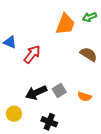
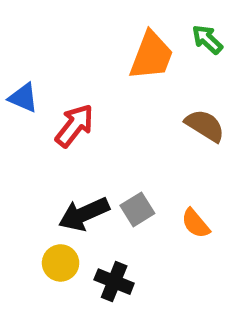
green arrow: (90, 17) -> (207, 39), turned 64
orange semicircle: (84, 97) -> (196, 223), turned 32
yellow circle: (14, 114) -> (61, 263), moved

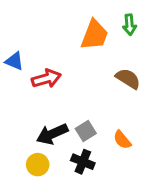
green arrow: (207, 39) -> (129, 25), turned -138
red arrow: (75, 126) -> (46, 79), turned 36
black cross: (114, 282) -> (83, 162), moved

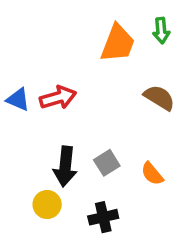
blue triangle: (14, 61) -> (18, 99), moved
black arrow: (52, 134) -> (65, 166), turned -60
black cross: (83, 162) -> (103, 217), moved, turned -35

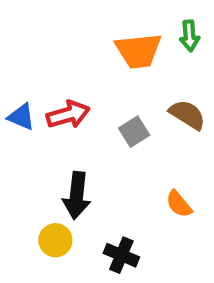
orange trapezoid: (118, 43) -> (138, 51), turned 63
gray square: (107, 163) -> (134, 132), moved
black cross: (103, 217) -> (121, 255), turned 36

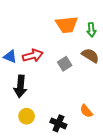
green arrow: (190, 36) -> (91, 30), moved
black arrow: (77, 196) -> (20, 86), moved
orange semicircle: (179, 204) -> (86, 111), moved

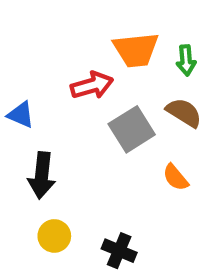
red arrow: (33, 56) -> (92, 85), moved
gray square: (65, 64) -> (132, 129), size x1.5
orange semicircle: (86, 111) -> (176, 177), moved

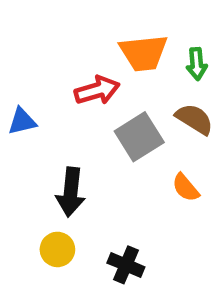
blue triangle: (21, 115) -> (22, 121), turned -36
black arrow: (42, 175) -> (71, 192), moved

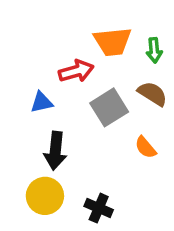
blue triangle: (22, 121) -> (41, 102), moved
yellow circle: (57, 249) -> (45, 196), size x1.4

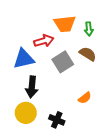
blue triangle: (41, 102) -> (24, 59), size x1.6
orange semicircle: (146, 147) -> (85, 98), moved, turned -88

